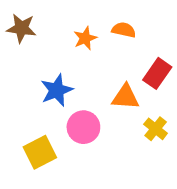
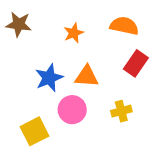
orange semicircle: (124, 30) -> (124, 26), moved, size x1.4
orange triangle: (125, 97) -> (87, 76), moved
yellow cross: (156, 129) -> (121, 111), moved, turned 36

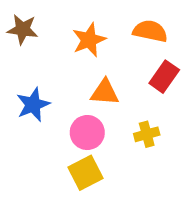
orange star: (74, 33) -> (89, 40), size x1.4
blue star: (49, 78) -> (33, 105), moved
yellow square: (35, 131) -> (86, 173), moved

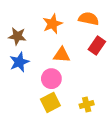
brown star: (23, 29) -> (17, 36), moved
yellow cross: (147, 134) -> (87, 104), moved

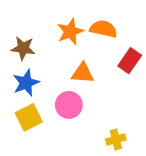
orange semicircle: (89, 19) -> (103, 29), moved
yellow square: (50, 102) -> (29, 117), moved

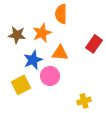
orange semicircle: (103, 29) -> (61, 14), moved, turned -102
orange star: (70, 32) -> (42, 33), moved
blue star: (26, 83) -> (33, 60), moved

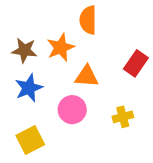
blue star: (33, 60) -> (29, 88), moved
yellow square: (21, 85) -> (30, 140), moved
yellow cross: (84, 101) -> (123, 117), moved

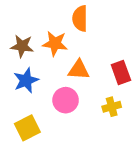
orange star: (61, 47) -> (55, 43), turned 30
red rectangle: (136, 63) -> (121, 72), moved, turned -55

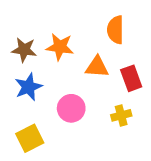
orange semicircle: (80, 18) -> (115, 30), moved
orange triangle: (79, 70) -> (97, 67), moved

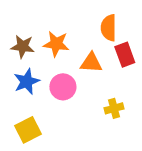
red rectangle: (131, 78) -> (125, 55), moved
pink circle: (71, 108) -> (63, 87), moved

